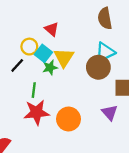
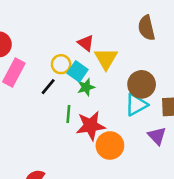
cyan triangle: (105, 52) -> (136, 105), moved
yellow triangle: (64, 57) -> (106, 59), moved
red star: (37, 112) -> (91, 126), moved

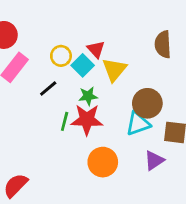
yellow circle: (61, 64) -> (61, 56), moved
cyan square: (78, 71) -> (83, 65), moved
red star: (91, 126) -> (87, 120), moved
purple triangle: (157, 136) -> (154, 161), turned 30

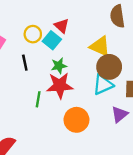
yellow triangle: (114, 70) -> (100, 46), moved, turned -40
black line: (48, 89) -> (25, 63), turned -56
green line: (65, 121) -> (38, 99), moved

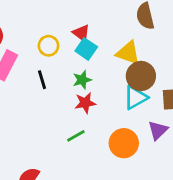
cyan square: (52, 40) -> (86, 49), moved
red star: (60, 86) -> (85, 103), size x0.7
green line: (38, 99) -> (76, 136), moved, turned 56
orange circle: (76, 120) -> (124, 143), moved

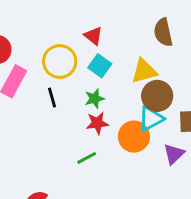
red triangle: (81, 33) -> (93, 36), moved
yellow circle: (49, 46) -> (60, 61), size x1.5
yellow triangle: (128, 53) -> (144, 71), turned -36
orange circle: (124, 143) -> (134, 137), moved

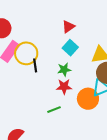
red triangle: (93, 36) -> (68, 27), turned 40
yellow circle: (60, 61) -> (26, 53), moved

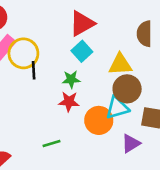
red triangle: (68, 27) -> (82, 24), size x1.5
green line: (54, 110) -> (51, 143), moved

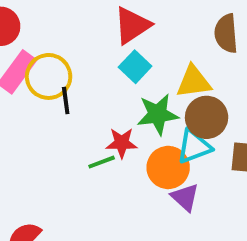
green star: (71, 79) -> (158, 114), moved, size x1.5
green line: (51, 143) -> (102, 162), moved
purple triangle: (131, 143) -> (185, 197), moved, turned -42

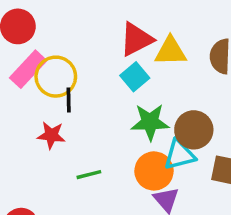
yellow triangle: (194, 82) -> (171, 51), moved
red star: (122, 143) -> (51, 135), moved
green line: (102, 162) -> (89, 175), moved

